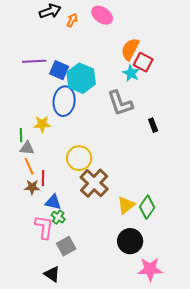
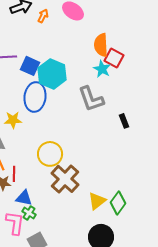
orange semicircle: (130, 49) -> (101, 45), turned -30

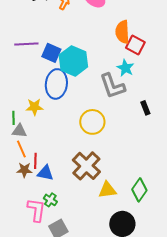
cyan star: (102, 69) -> (125, 68), moved
yellow circle: (50, 154) -> (92, 122), moved
blue triangle: (24, 198) -> (45, 173), moved
yellow triangle: (97, 201) -> (107, 190), moved, turned 30

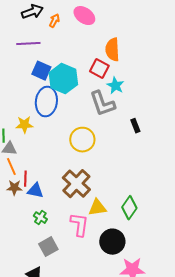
purple line: (26, 44) -> (28, 44), moved
red square: (135, 45) -> (99, 69), moved
pink L-shape: (36, 210) -> (79, 225), moved

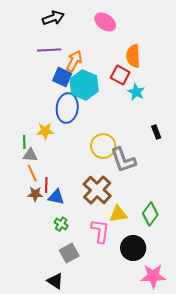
orange arrow: (54, 21) -> (74, 61), moved, size x1.5
gray L-shape: (102, 104) -> (123, 160), moved

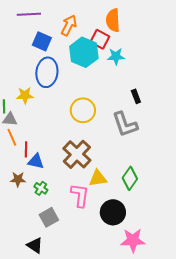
orange arrow: (74, 61) -> (69, 25), moved
cyan hexagon: (84, 85) -> (84, 52), moved
cyan star: (136, 92) -> (116, 56), turned -30
gray L-shape: (123, 160) -> (125, 124), moved
brown star: (35, 194) -> (18, 179), moved

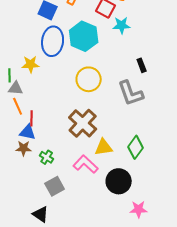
cyan hexagon: (84, 52) -> (84, 36), moved
blue triangle: (36, 161) -> (28, 132), moved
pink L-shape: (80, 195) -> (86, 164), turned -55
pink star: (133, 240) -> (139, 209), size x0.7

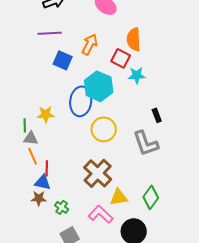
blue ellipse: (53, 41) -> (81, 101), moved

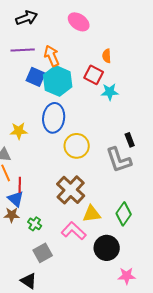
orange semicircle: (134, 39) -> (107, 56), size x0.6
orange arrow: (90, 44) -> (52, 56), moved, turned -50
cyan hexagon: (99, 86) -> (58, 81), moved
black rectangle: (157, 115) -> (130, 140), moved
blue triangle: (43, 182) -> (16, 199), turned 30

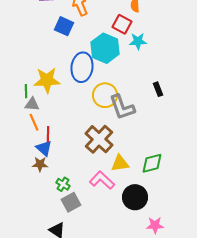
cyan hexagon: (58, 81) -> (105, 48), moved
yellow star: (19, 131) -> (47, 80), size x1.5
gray L-shape: (119, 160) -> (122, 107), moved
green diamond: (124, 214) -> (152, 163), turned 40
green cross: (35, 224) -> (63, 184), moved

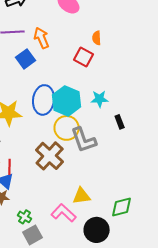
blue square: (64, 26) -> (26, 59), turned 30
cyan star: (138, 41) -> (100, 99), moved
cyan hexagon: (105, 48) -> (67, 101), moved
brown cross: (99, 139) -> (50, 156), moved
green diamond: (152, 163) -> (122, 207), moved

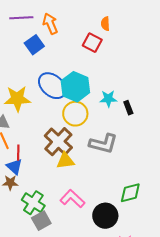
cyan star: (100, 99) -> (108, 99), moved
blue ellipse: (44, 100) -> (52, 86), turned -56
gray L-shape: (84, 140) -> (103, 144), moved, turned -56
yellow triangle: (82, 196) -> (65, 161), moved
green cross: (25, 217) -> (33, 203), size x1.6

